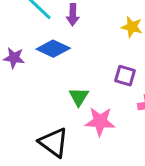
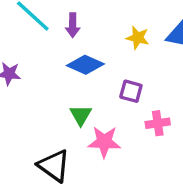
blue diamond: (53, 49) -> (85, 65), moved

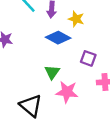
yellow star: (138, 38) -> (76, 19), moved

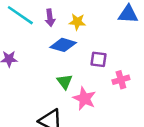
pink star: (67, 92) -> (84, 98), turned 30

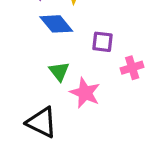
blue diamond: (63, 45) -> (56, 24), turned 35

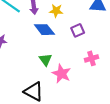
purple square: (103, 42) -> (78, 30), moved, turned -32

